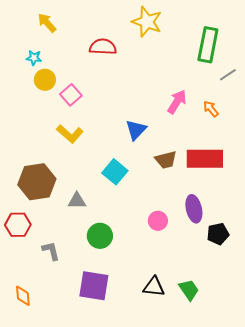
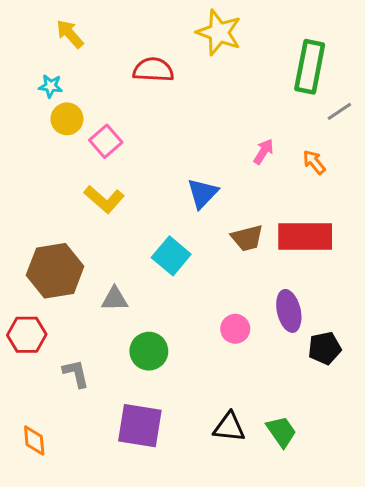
pink arrow: (177, 102) -> (264, 152), size x0.7

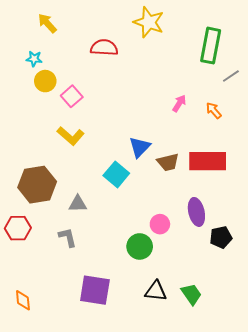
blue triangle: (202, 193) -> (140, 147), moved
green circle: (149, 351) -> (140, 246), moved
gray L-shape: (76, 373) -> (68, 237), moved

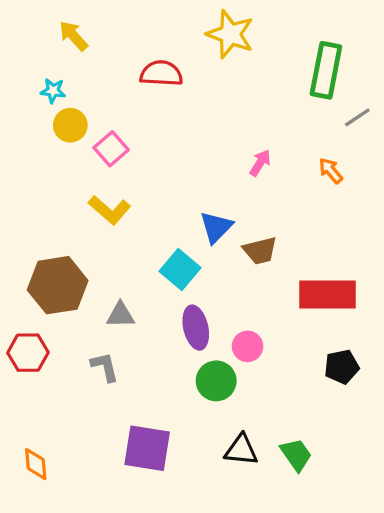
pink arrow: (179, 103) -> (260, 163), moved
red rectangle: (208, 161) -> (328, 295), moved
purple ellipse: (196, 212) -> (196, 328), moved

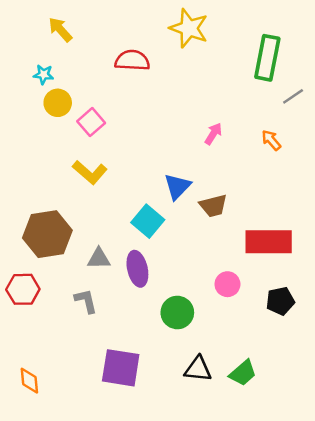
purple ellipse: (196, 328) -> (137, 269), moved
pink circle: (248, 346) -> (227, 284), moved
green trapezoid: (296, 455) -> (243, 373), turned 84

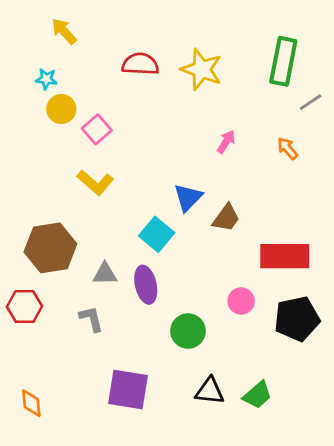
yellow star: (189, 28) -> (202, 69), moved
brown trapezoid: (213, 206) -> (226, 218), turned -40
black pentagon: (280, 301) -> (297, 319), size x1.5

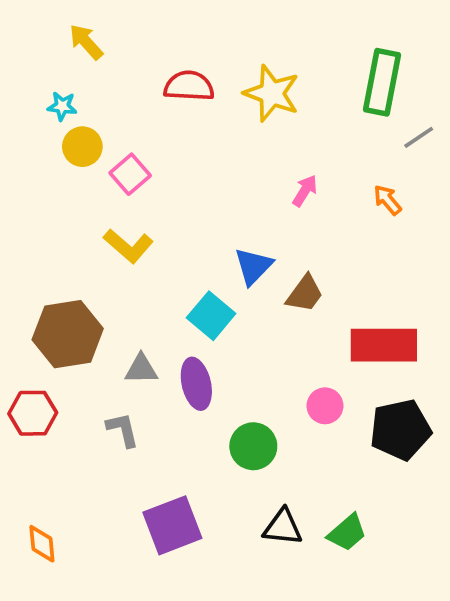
purple square: (128, 390) -> (172, 525), turned -30

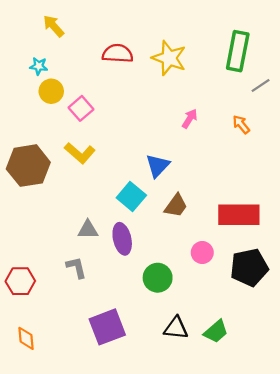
brown trapezoid: (305, 294) -> (176, 206), moved
brown hexagon: (68, 334) -> (28, 166), moved
red hexagon: (33, 413) -> (20, 281), moved

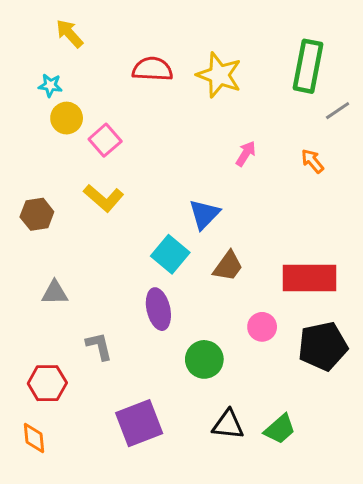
brown hexagon: (28, 166) -> (37, 214), size x0.6
gray triangle: (88, 230) -> (55, 293), moved
red hexagon: (20, 281) -> (47, 383), moved

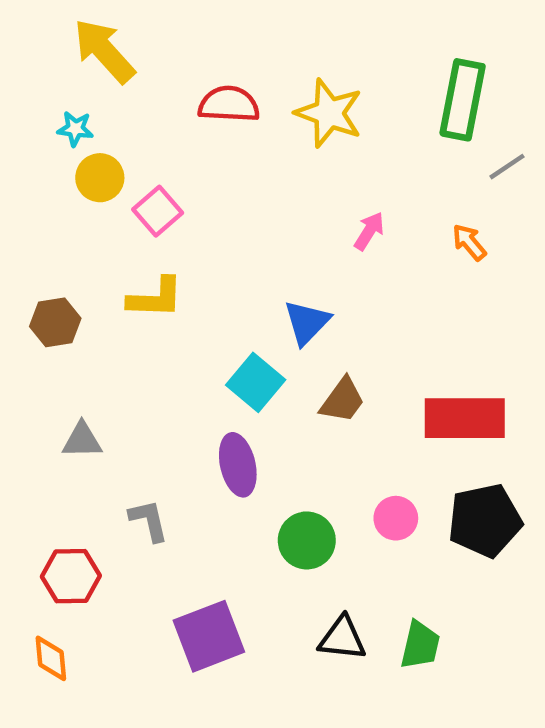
yellow arrow: (70, 34) -> (104, 51), size x1.5
yellow L-shape: (104, 198) -> (155, 298), turned -39
pink circle: (262, 327) -> (396, 518), moved
green trapezoid: (280, 429) -> (420, 645), turned -36

